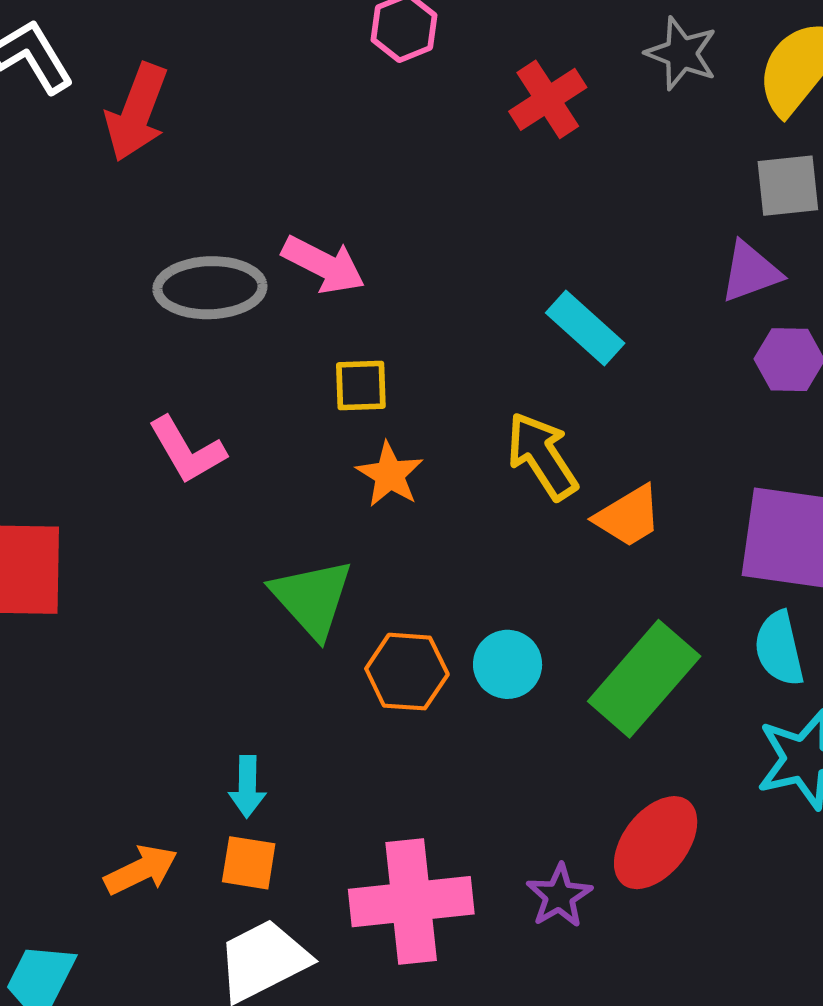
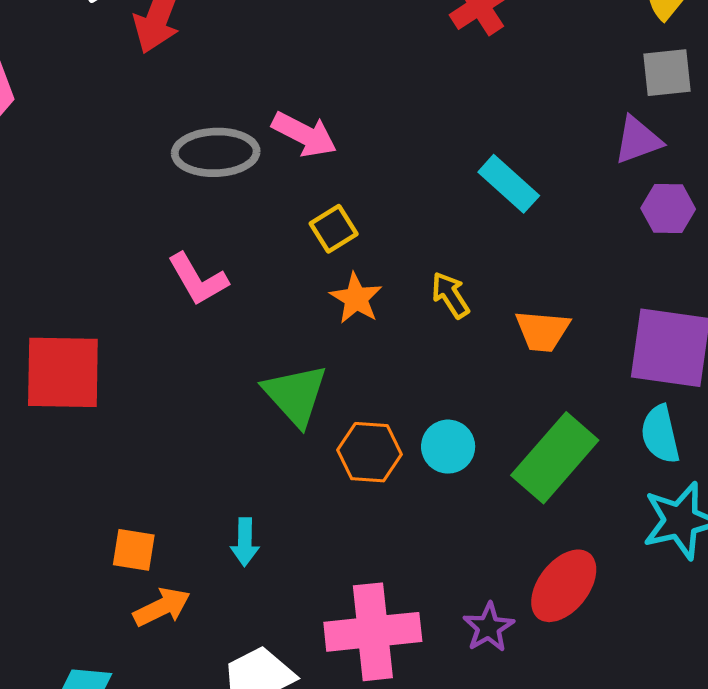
yellow square: (361, 385) -> (334, 229), turned -30
yellow arrow: (542, 456) -> (450, 295), moved, size x0.7
orange trapezoid: (628, 516) -> (542, 331), turned 36
orange square: (249, 863) -> (134, 550), moved

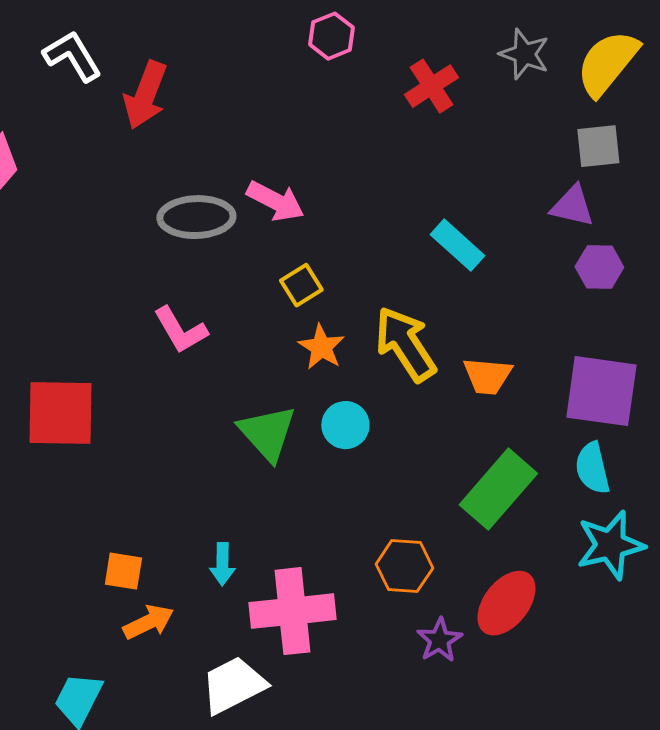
purple triangle: (638, 140) -> (572, 206), turned 33
yellow arrow: (450, 295) -> (405, 344), size x1.8
cyan circle: (448, 447) -> (345, 425), moved
orange hexagon: (369, 452) -> (404, 566), moved
pink cross: (373, 632) -> (292, 611), moved

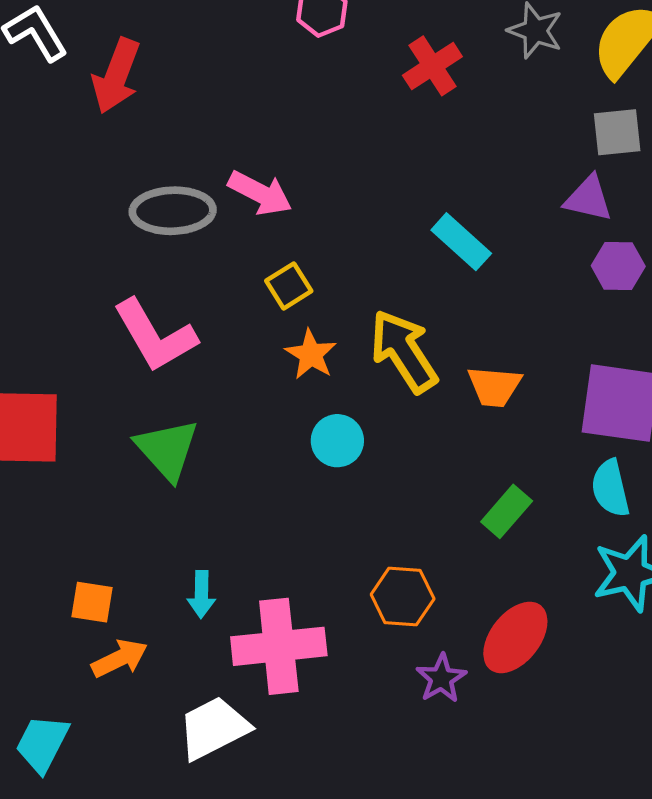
pink L-shape: (180, 330) -> (155, 336), size x1.4
green triangle: (267, 433) -> (167, 450), moved
green rectangle: (498, 489) -> (507, 511), size x0.6

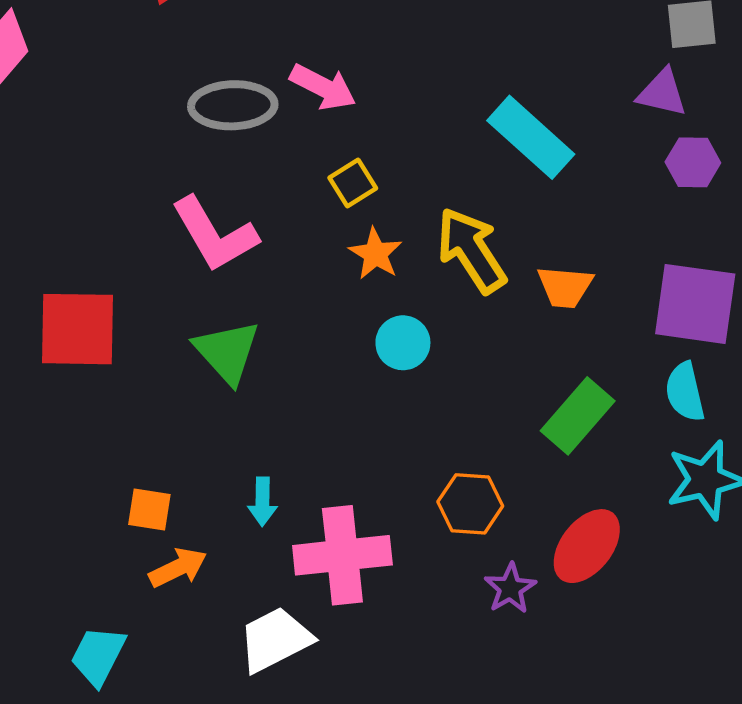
cyan rectangle: (461, 242) -> (531, 137), size x1.4
green rectangle: (507, 511) -> (578, 416), size x1.4

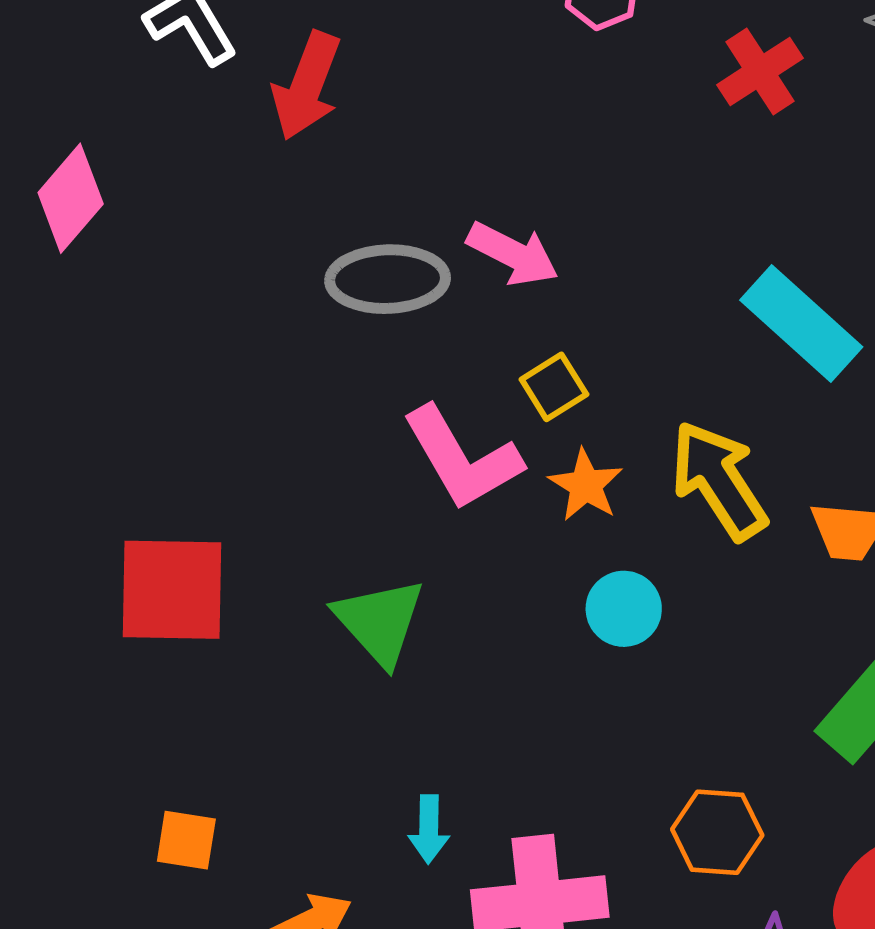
pink L-shape: (215, 234) -> (462, 458), moved
orange square: (149, 509) -> (186, 840), moved

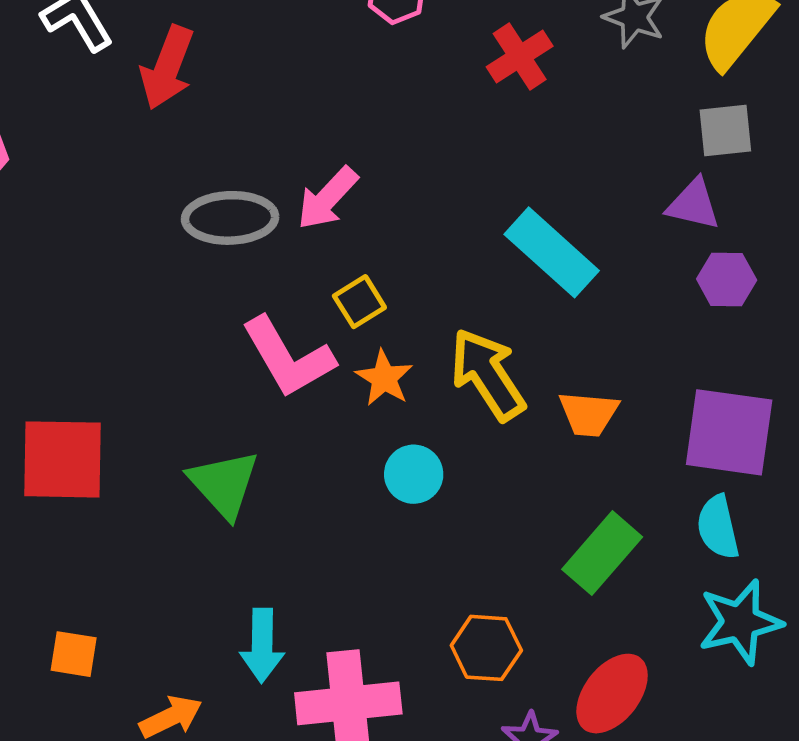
pink arrow: (513, 254) -> (327, 198), turned 106
cyan arrow: (429, 829) -> (262, 645), size x1.4

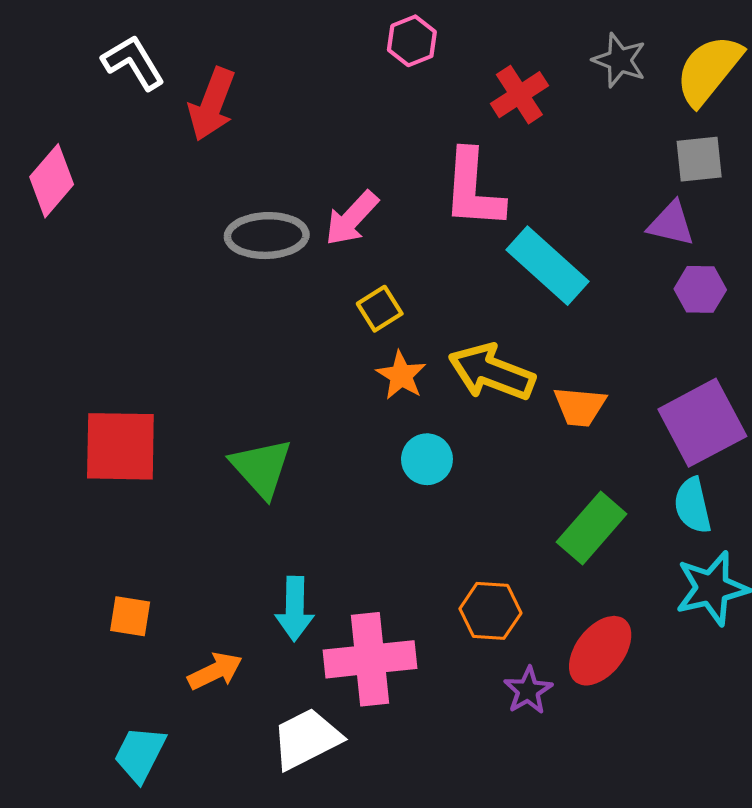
pink L-shape: (288, 357) -> (473, 189), moved, turned 34
yellow arrow: (488, 374) -> (492, 372), turned -36
purple square: (729, 432) -> (702, 423), turned -36

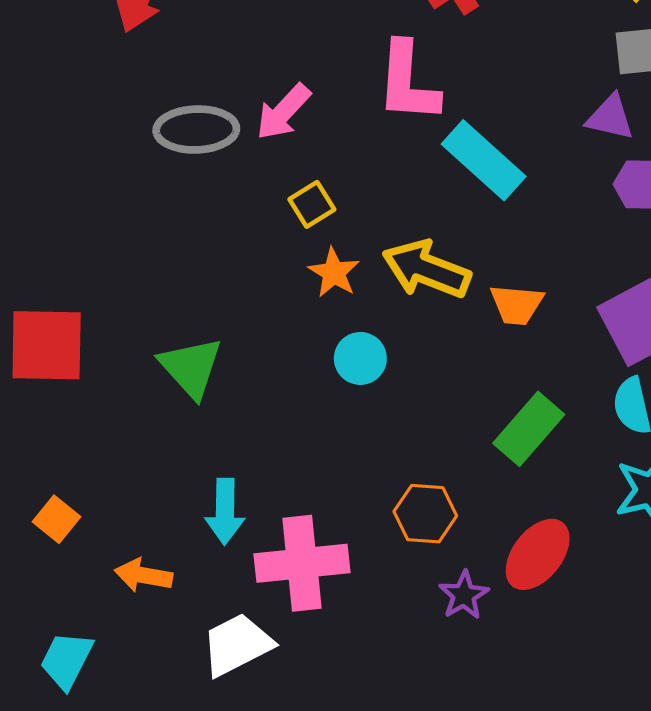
orange square: (130, 616) -> (57, 519), turned 30
orange arrow: (215, 671) -> (143, 575), turned -144

